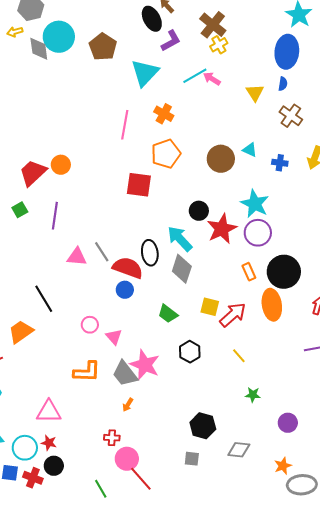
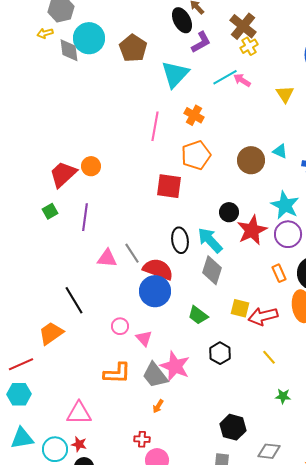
black ellipse: (150, 253) -> (180, 240), moved
blue circle: (125, 290) -> (155, 291), size x1.8
red arrow: (233, 315) -> (263, 316), turned -152

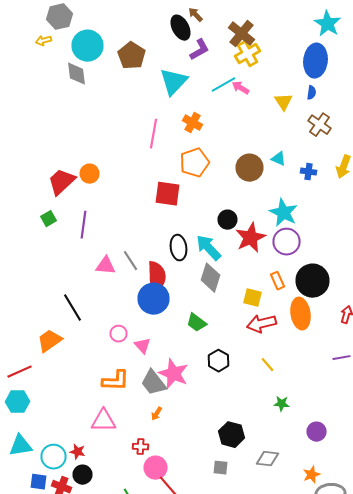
yellow cross: (249, 46) -> (248, 54), size x1.4
gray diamond: (69, 50) -> (76, 74), moved
red semicircle: (158, 269) -> (156, 277), turned 68
yellow square: (240, 308) -> (252, 298), moved
pink triangle: (79, 413) -> (104, 421), moved

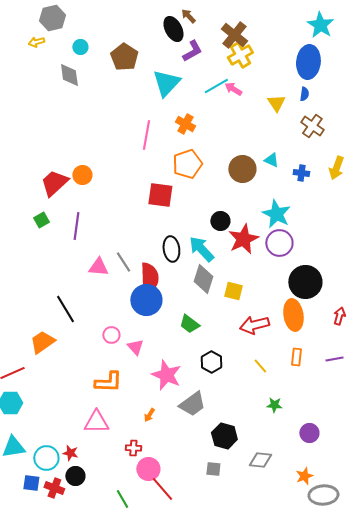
cyan circle: (88, 46) -> (80, 47), size x0.5
orange rectangle: (278, 281) -> (296, 357), moved, turned 30
yellow square: (252, 298) -> (233, 291), moved
gray trapezoid: (154, 383) -> (192, 404), moved, turned -88

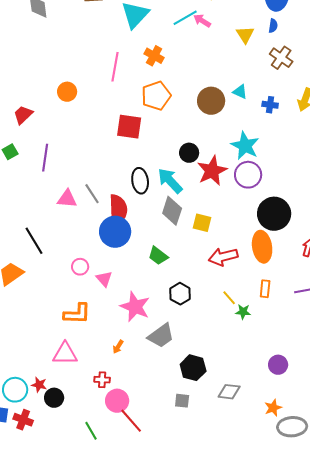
orange circle: (82, 175) -> (67, 92), moved
red trapezoid: (54, 183) -> (23, 115), size x0.7
green star: (274, 405) -> (243, 312), moved
black circle: (75, 476) -> (54, 398), moved

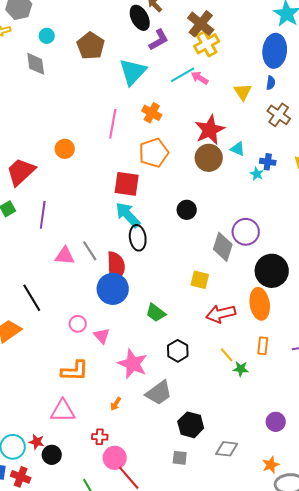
red trapezoid: (23, 115) -> (21, 172), size x1.5
cyan star: (245, 146) -> (257, 174), moved, size x0.5
red star: (212, 171) -> (210, 130), moved
cyan arrow: (170, 181) -> (128, 215), moved
gray diamond: (172, 211) -> (223, 247), moved

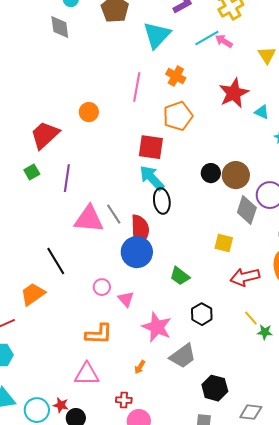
brown circle: (209, 158) -> (236, 175), moved
pink triangle: (65, 256) -> (89, 219), size x1.5

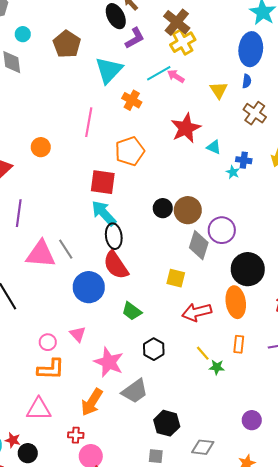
orange cross: (176, 76) -> (132, 100), moved
red semicircle: (140, 230) -> (116, 265), moved, turned 148
pink circle: (102, 287) -> (48, 342), moved
orange arrow: (140, 367) -> (92, 402), size x2.0

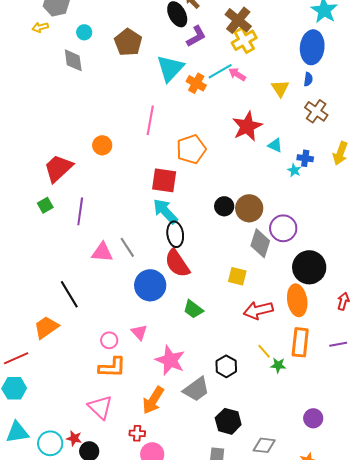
orange cross: (132, 100) -> (196, 83), moved
pink triangle: (41, 254) -> (102, 252), size x0.7
orange rectangle: (239, 344) -> (300, 342), size x1.6
black hexagon: (154, 349) -> (226, 366), moved
pink triangle: (39, 409) -> (100, 407), turned 44

